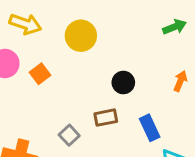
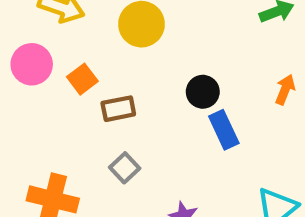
brown rectangle: (106, 118) -> (118, 109), moved
blue rectangle: (150, 128) -> (224, 130), moved

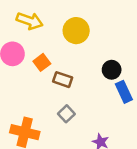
brown rectangle: (118, 109) -> (63, 80), turned 30

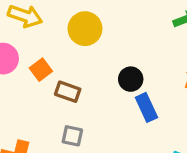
gray square: (66, 114) -> (72, 136), turned -35

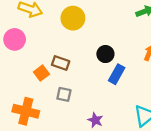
orange square: (41, 70) -> (41, 73), moved
blue rectangle: (146, 107) -> (117, 74), turned 54

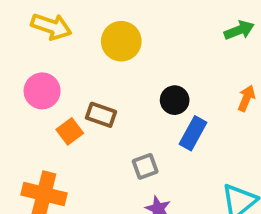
pink circle: (15, 39) -> (42, 91), moved
gray square: (64, 94) -> (145, 166), moved, turned -32

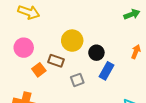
yellow circle: (121, 41) -> (72, 41), moved
gray square: (145, 166) -> (77, 80), moved

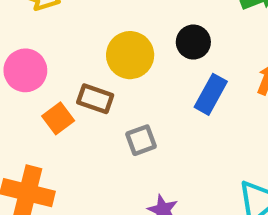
black circle: (96, 53) -> (193, 42), moved
blue rectangle: (107, 71) -> (211, 94), moved

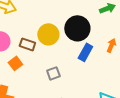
black circle: (193, 42) -> (77, 28), size x1.6
brown rectangle: (95, 99) -> (27, 44), moved

